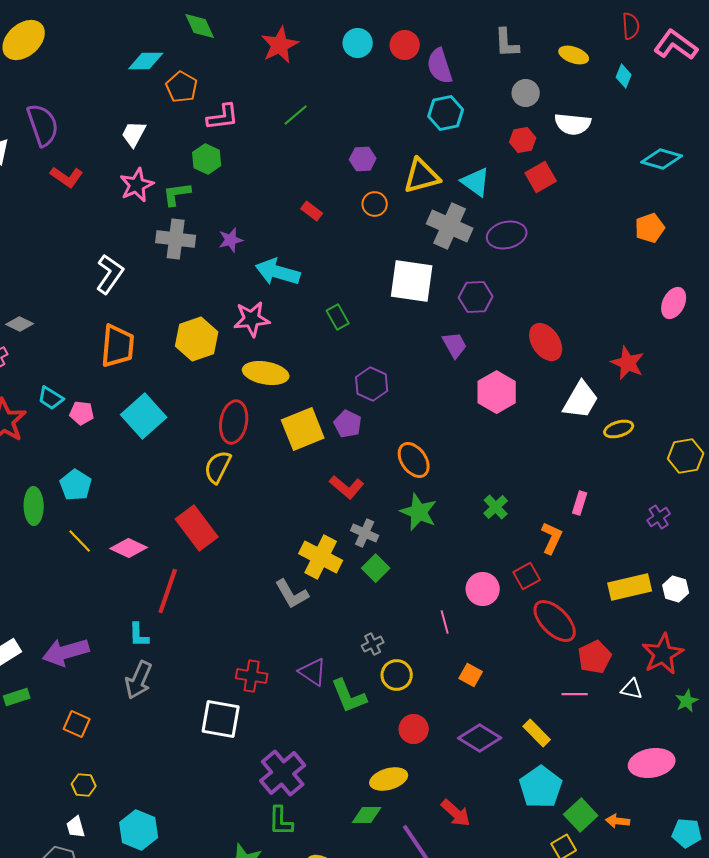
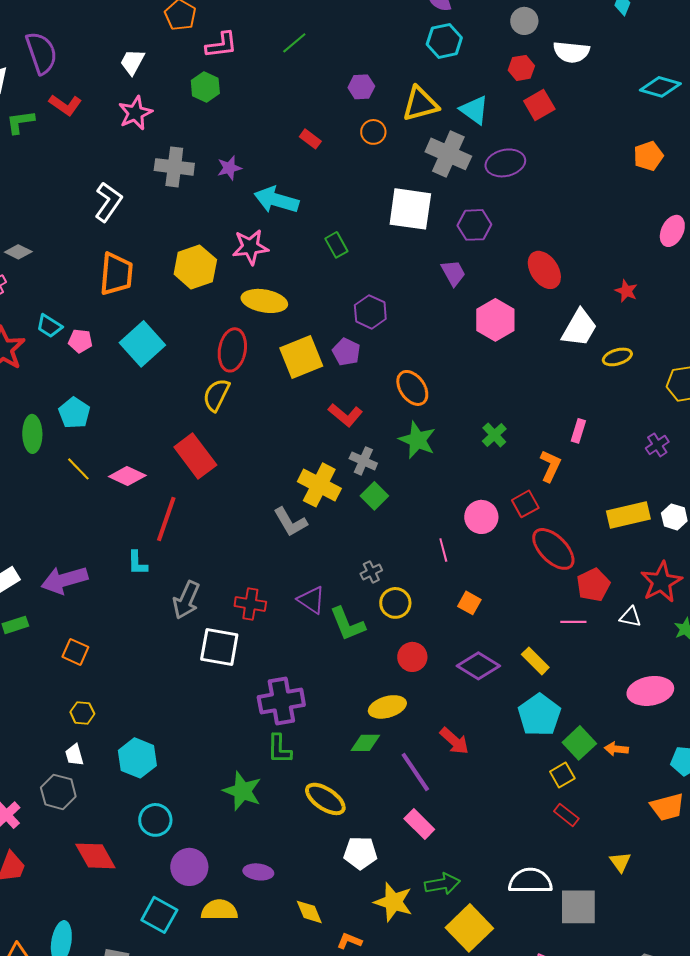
green L-shape: (177, 194) -> (20, 122), moved
red star: (628, 363) -> (626, 291), size x0.7
gray arrow: (139, 680) -> (186, 600), moved
purple cross: (283, 773) -> (281, 701), turned 30

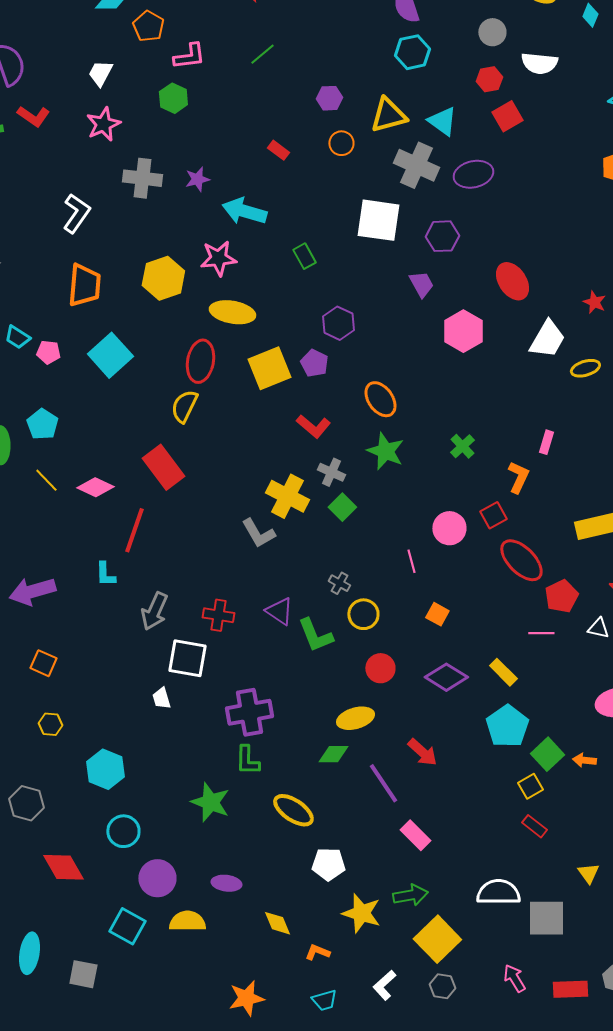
gray cross: (371, 572) -> (339, 583), turned -35
white trapezoid: (74, 755) -> (161, 698), moved
pink rectangle: (419, 824) -> (415, 835), moved

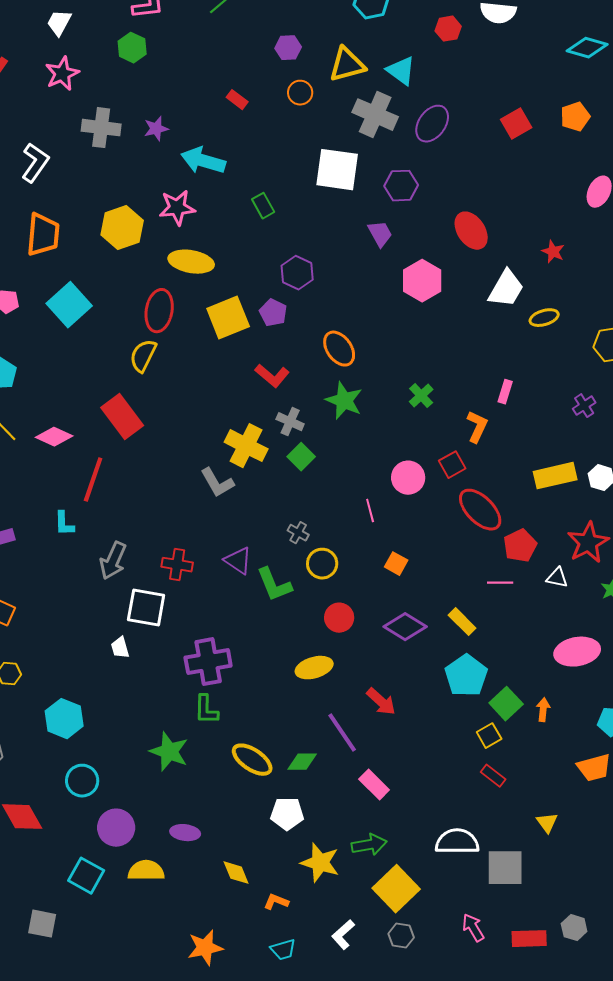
red square: (507, 116) -> (516, 124), moved
purple ellipse: (473, 174) -> (432, 124), turned -42
green diamond: (333, 754) -> (302, 762), moved
orange arrow: (584, 760) -> (543, 710), turned 90

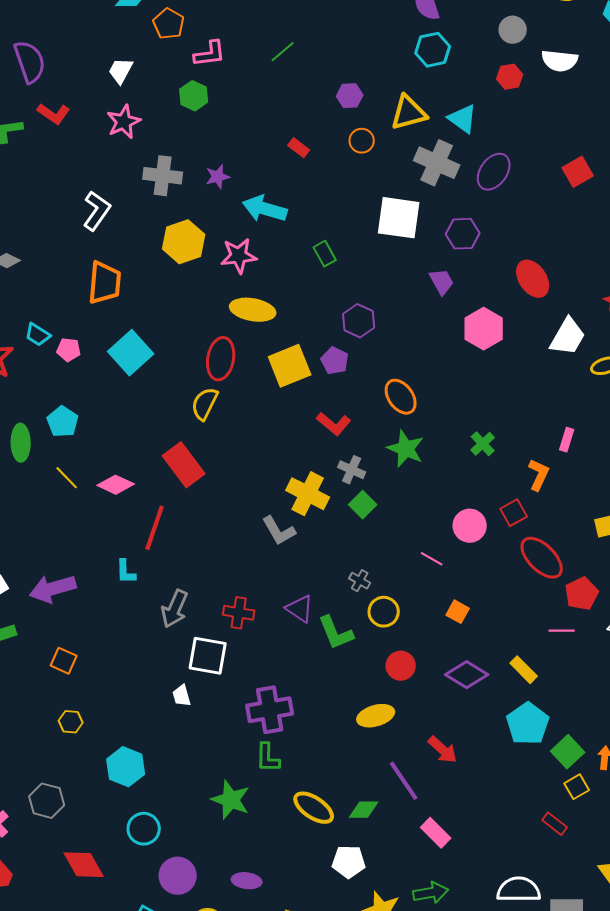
yellow hexagon: (122, 228) -> (184, 242), moved
pink line: (370, 511) -> (432, 559), turned -45
yellow square: (489, 736) -> (577, 787), moved

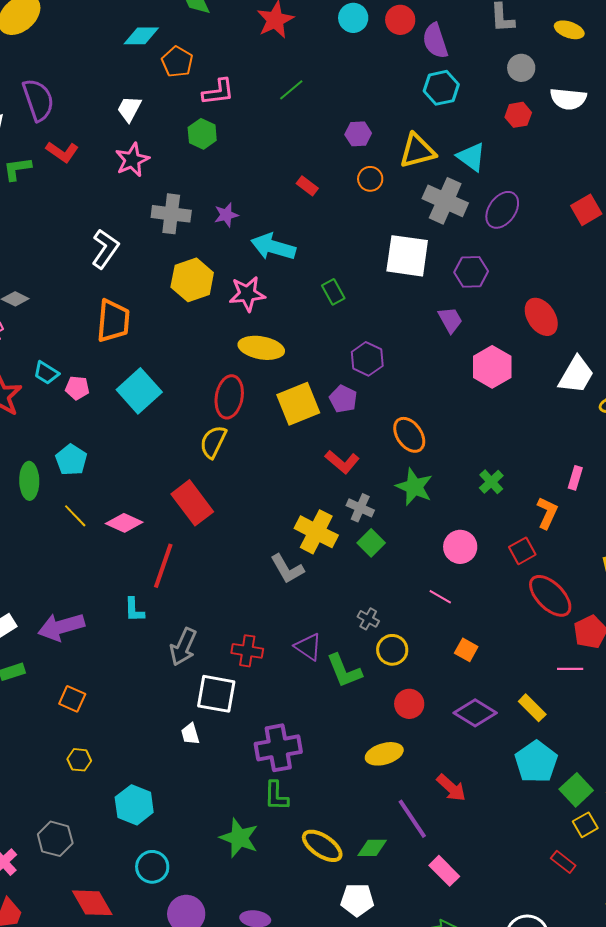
pink circle: (470, 526) -> (460, 547), moved

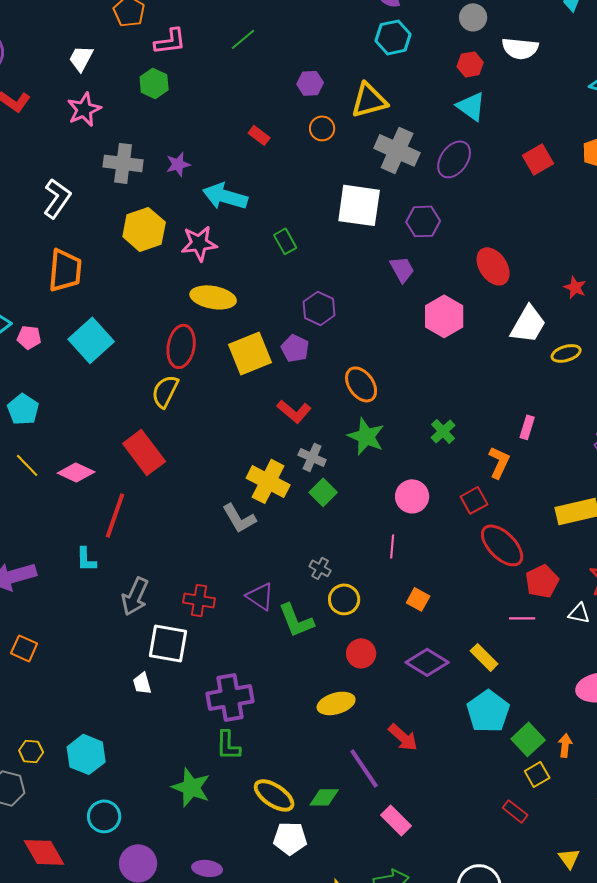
cyan triangle: (471, 157) -> (471, 106), moved
pink line: (440, 597) -> (392, 546), turned 65
yellow hexagon: (79, 760) -> (31, 751), moved
white pentagon: (357, 900) -> (290, 838), moved

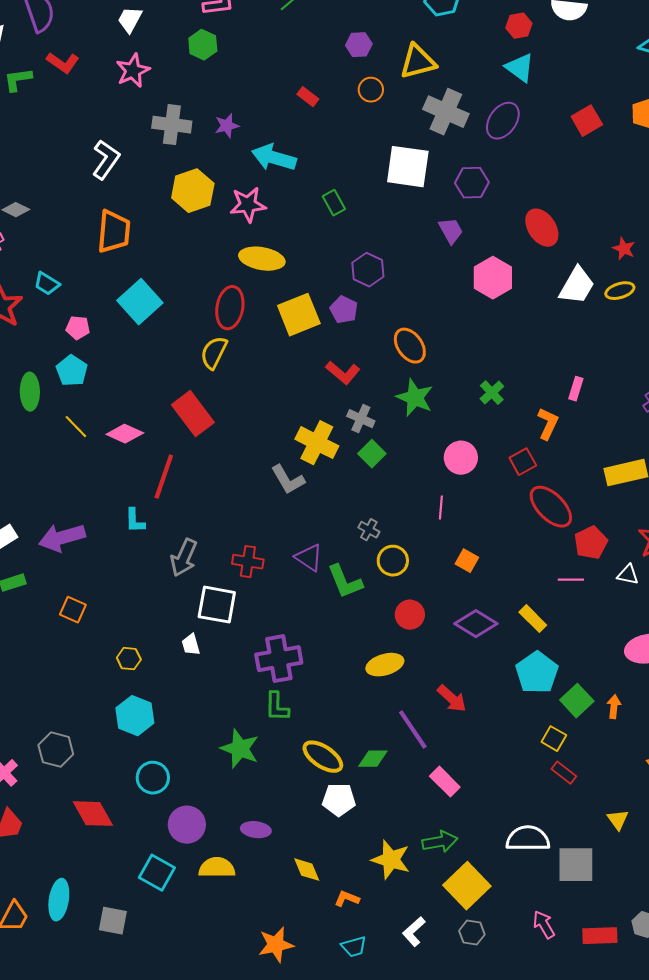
pink pentagon: (29, 337) -> (78, 328), moved
yellow ellipse: (566, 353) -> (620, 291), moved
yellow hexagon: (31, 751) -> (129, 659), moved
yellow square: (537, 774) -> (554, 739), moved, turned -30

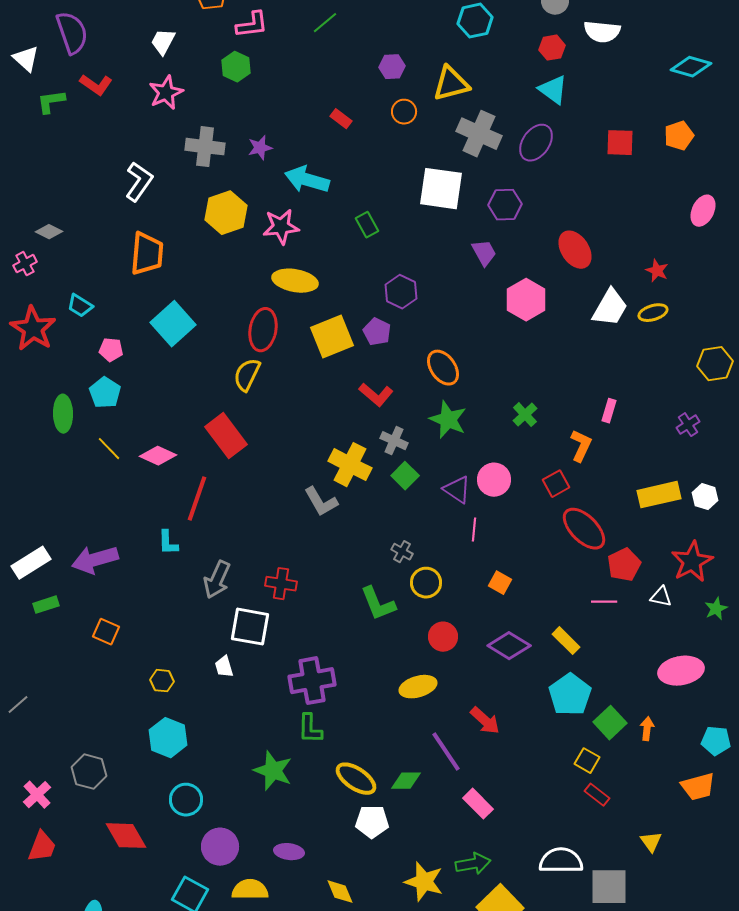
red square: (587, 121) -> (620, 143), turned 32
purple triangle: (309, 558) -> (457, 490), moved

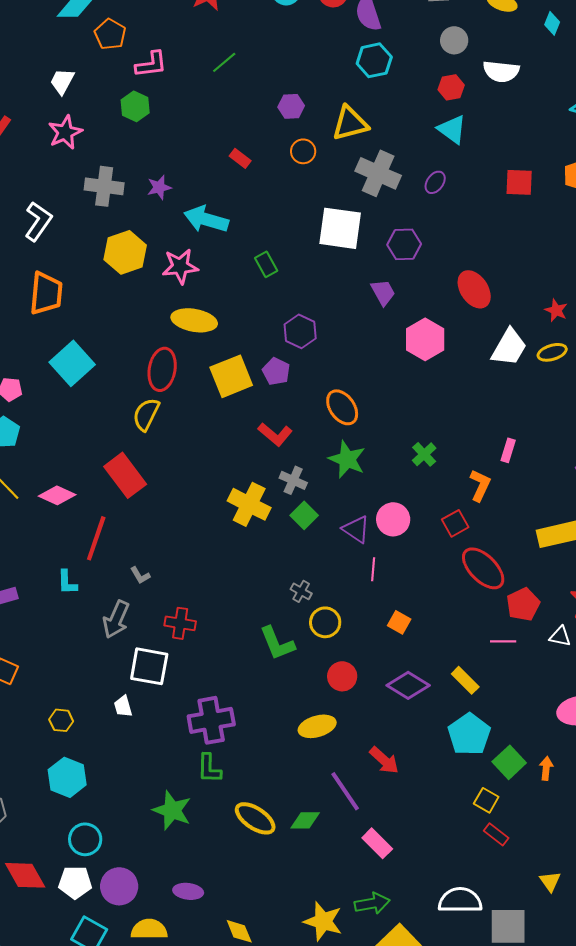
purple ellipse: (536, 143) -> (435, 182), size x0.6
gray L-shape: (321, 502) -> (140, 575), moved, size x0.6
white pentagon: (372, 822) -> (75, 882), moved

